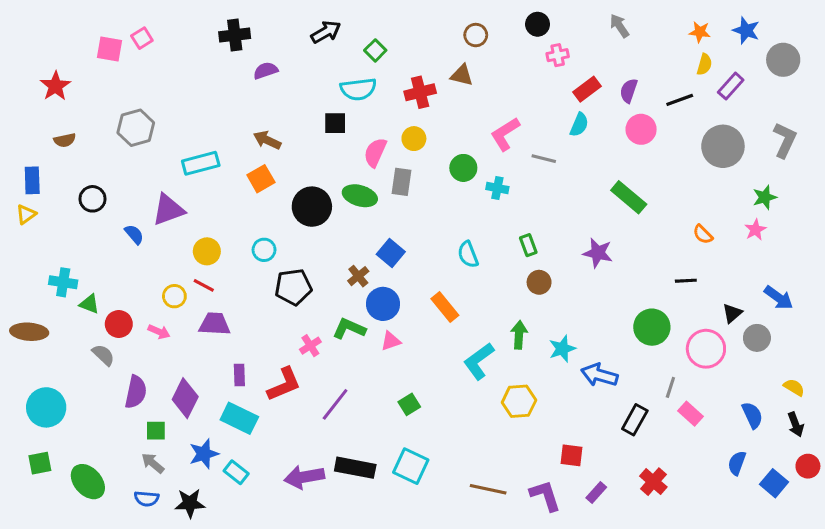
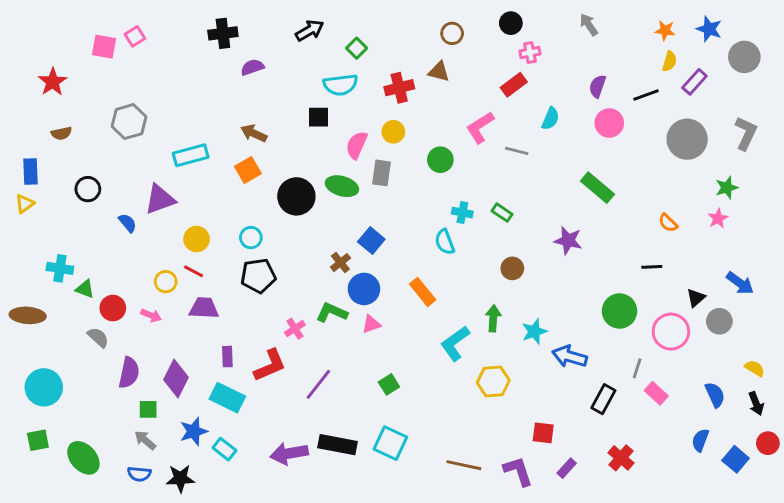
red rectangle: (587, 89) -> (514, 85), moved
cyan cross: (497, 188) -> (462, 213), moved
green rectangle: (528, 245) -> (502, 213), moved, turned -36
black pentagon: (293, 287) -> (258, 276), moved

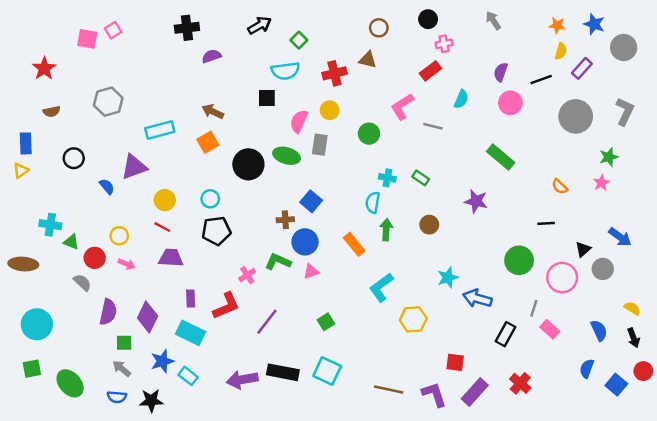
cyan semicircle: (445, 242) -> (373, 203), turned 30
brown cross: (340, 263) -> (285, 220), turned 35
yellow circle: (166, 282) -> (119, 236), moved
green arrow: (493, 318) -> (386, 230), moved
purple rectangle: (567, 468) -> (475, 392), size x1.6

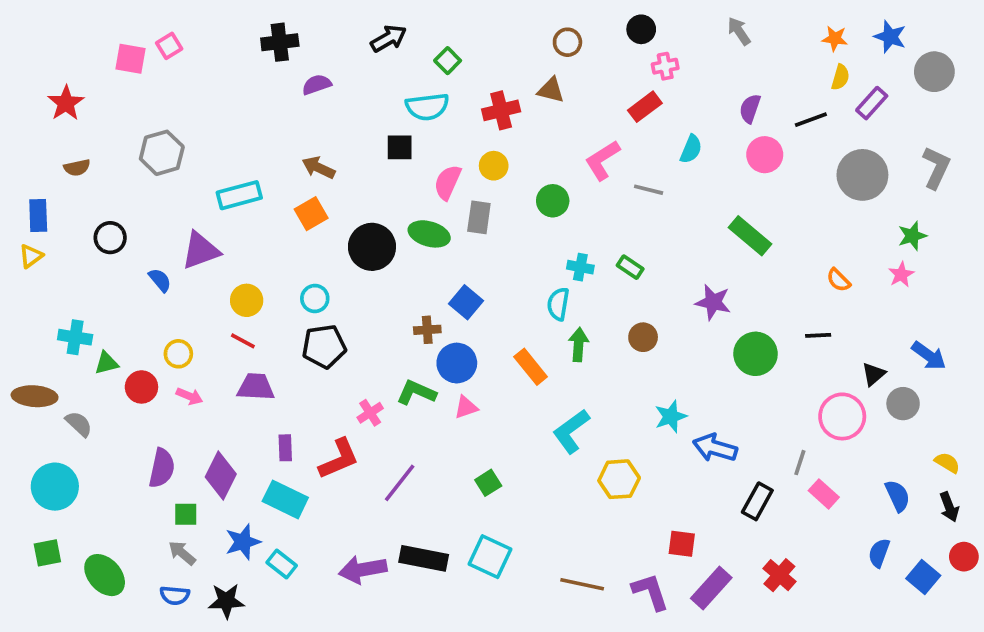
green triangle: (71, 242) -> (106, 363), turned -35
green circle: (519, 260) -> (756, 354), moved
gray semicircle: (82, 282) -> (79, 424), moved

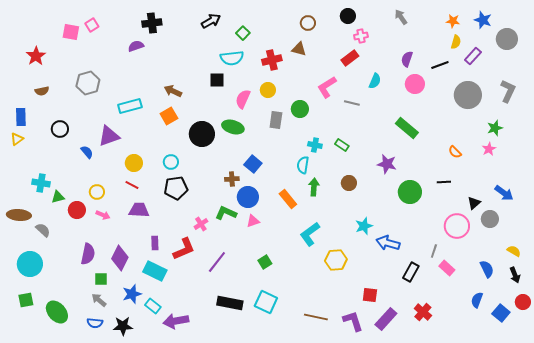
purple semicircle: (317, 85) -> (136, 46), moved
gray rectangle: (479, 217) -> (276, 120), moved
purple arrow: (363, 570) -> (176, 321), moved

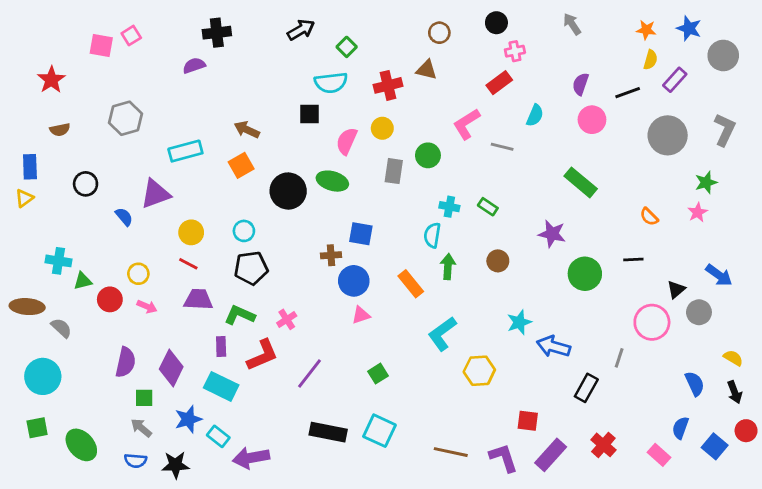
blue square: (253, 164) -> (361, 234), turned -30
green L-shape: (226, 213) -> (240, 315), moved
pink rectangle: (447, 268) -> (659, 455), moved

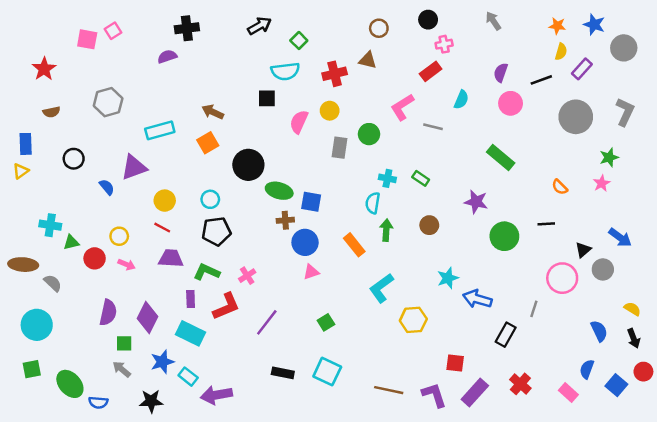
green ellipse: (332, 181) -> (279, 191), moved
black rectangle: (328, 432) -> (283, 373), size x0.7
blue semicircle: (136, 461) -> (98, 402), moved

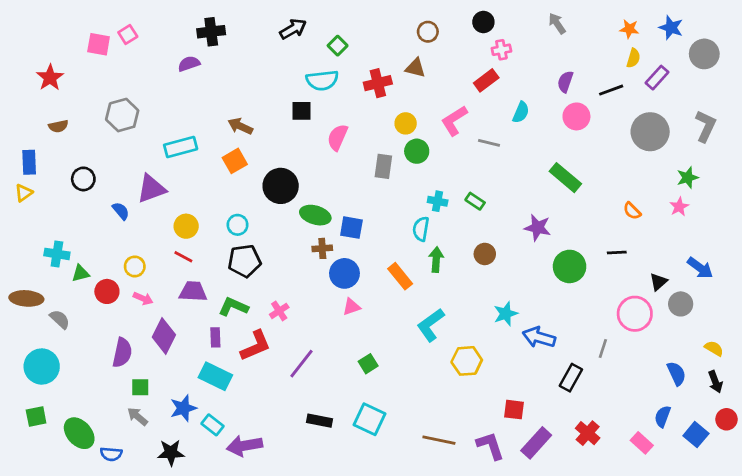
yellow circle: (330, 111) -> (406, 123), moved
purple diamond: (147, 317) -> (164, 336), moved

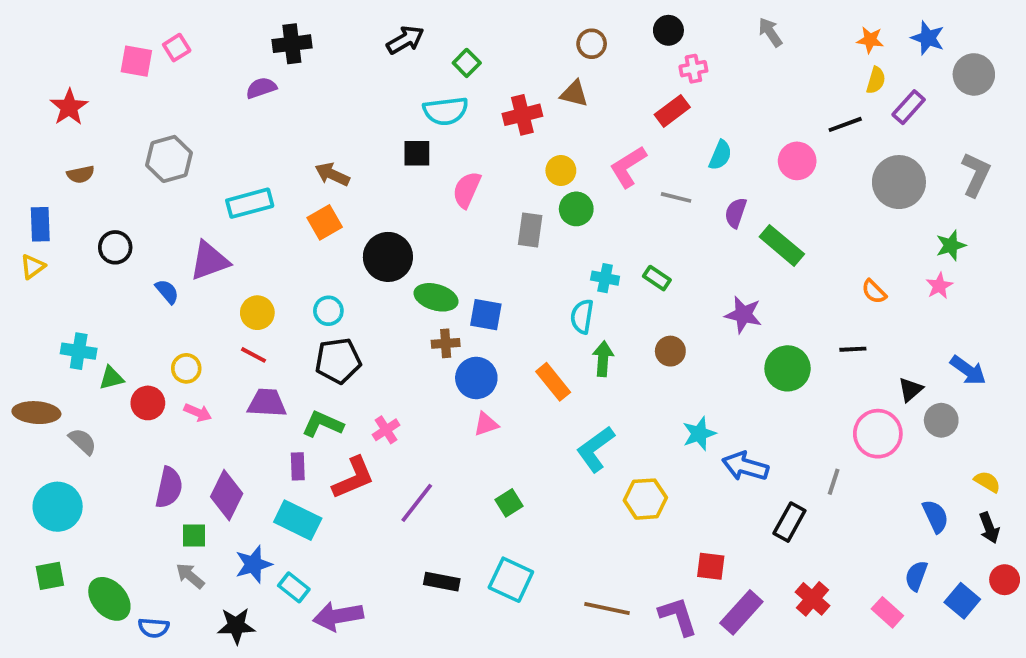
purple semicircle: (565, 82) -> (736, 213), moved
purple diamond: (164, 336) -> (227, 495), moved

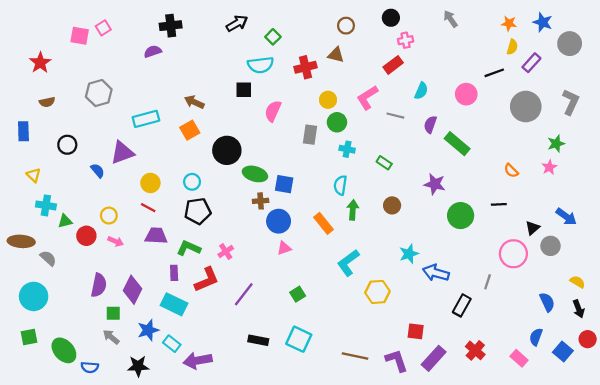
yellow triangle: (33, 267) -> (34, 175), moved, turned -40
cyan cross: (605, 278) -> (347, 149), moved

